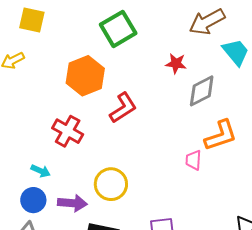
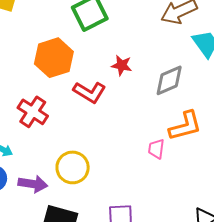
red star: (176, 64) -> (122, 65), moved
red L-shape: (123, 108) -> (90, 92), turned 60

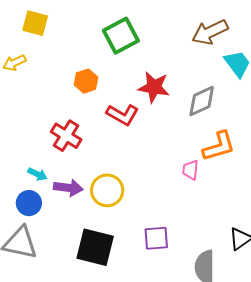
orange hexagon: (54, 58) -> (86, 81), size x0.6
red star: (122, 65) -> (154, 87), size x1.5
purple arrow: (33, 184) -> (68, 188), moved

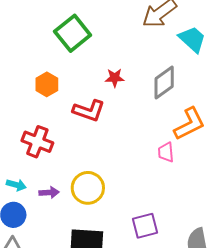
red star: (154, 87) -> (115, 78), size x0.6
purple arrow: (68, 188) -> (49, 192), size x0.7

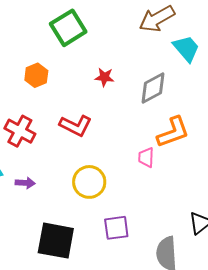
red L-shape: (89, 111) -> (76, 126), moved
yellow circle: (88, 188) -> (89, 182), moved

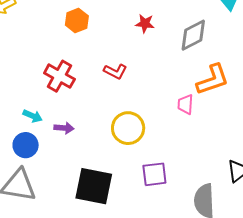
red L-shape: (76, 126) -> (115, 71), size x0.7

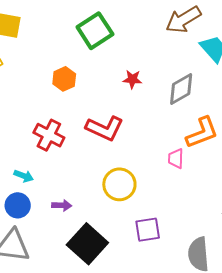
red L-shape: (115, 71) -> (105, 128), size x1.6
purple arrow: (64, 128) -> (62, 205), moved
black square: (94, 186) -> (87, 244), turned 33

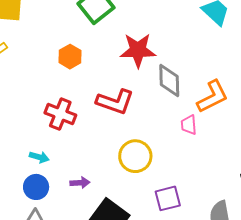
red star: (132, 79) -> (138, 50), size x1.8
gray diamond: (181, 89) -> (169, 81), moved, turned -56

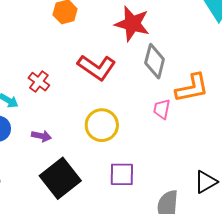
red cross: (60, 114) -> (39, 82), moved, size x0.7

